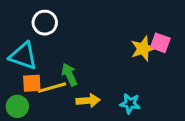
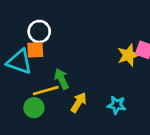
orange square: (32, 83) -> (35, 50), moved
yellow arrow: (88, 101) -> (79, 102), turned -54
green circle: (17, 106) -> (34, 108), moved

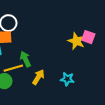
yellow star: (128, 55) -> (76, 41), turned -30

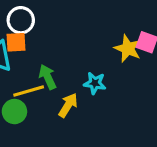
cyan star: (67, 79) -> (95, 83), moved

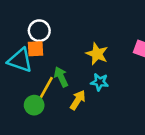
yellow star: (128, 49) -> (97, 54), moved
yellow line: (29, 91) -> (46, 88), turned -45

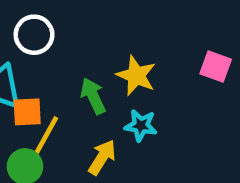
orange square: (35, 49) -> (27, 112), moved
green arrow: (61, 77) -> (93, 96), moved

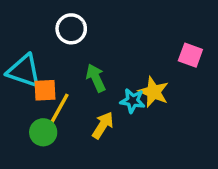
white circle: (34, 35) -> (71, 29), moved
yellow star: (136, 76) -> (154, 92), moved

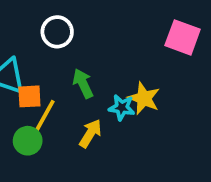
pink square: (190, 55) -> (183, 37), moved, size x1.4

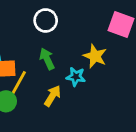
white circle: (57, 32) -> (46, 20), moved
yellow star: (144, 98) -> (95, 56), moved

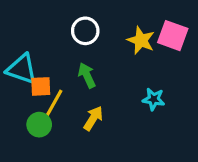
yellow star: (95, 56) -> (141, 40), moved
cyan star: (76, 77) -> (154, 99), moved

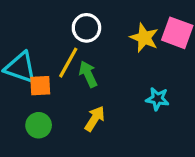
yellow line: (53, 104) -> (68, 63), moved

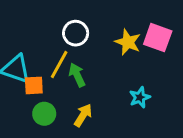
cyan star: (157, 99) -> (140, 97), turned -30
green circle: (39, 125) -> (44, 114), moved

